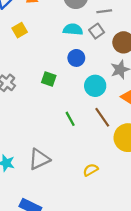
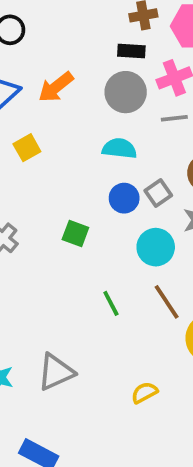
gray square: (97, 31) -> (158, 193), moved

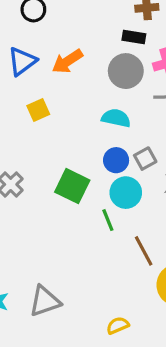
green square: (75, 234) -> (72, 186), size x1.5
cyan circle: (156, 247) -> (126, 193), moved
green line: (111, 303) -> (108, 220), moved

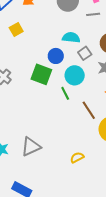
cyan semicircle: (116, 118) -> (71, 38), moved
blue circle: (116, 160) -> (56, 56), moved

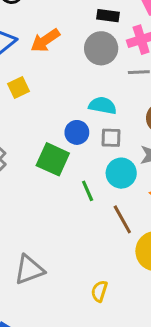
gray square: (85, 53) -> (111, 138), moved, turned 32
cyan circle: (75, 75) -> (121, 173), moved
yellow semicircle: (77, 157) -> (99, 291), turned -48

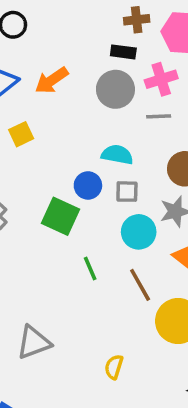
green line: (88, 191) -> (90, 269), moved

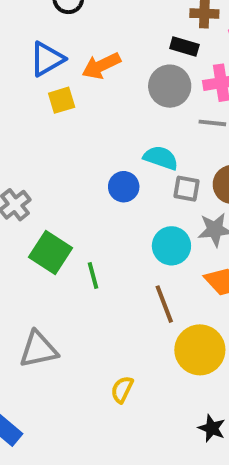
yellow square: (21, 134) -> (62, 100), moved
gray square: (127, 192) -> (186, 189), moved
green square: (60, 216) -> (50, 252), moved
green line: (90, 269) -> (93, 275), moved

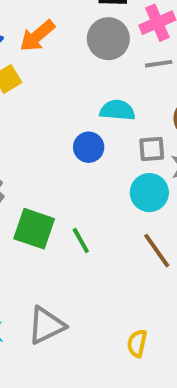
gray square: (186, 189) -> (152, 149), moved

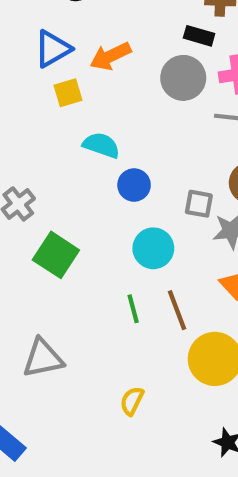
cyan semicircle: (117, 110) -> (101, 145), moved
cyan circle: (149, 193) -> (153, 248), moved
green line: (81, 240) -> (133, 309), moved

